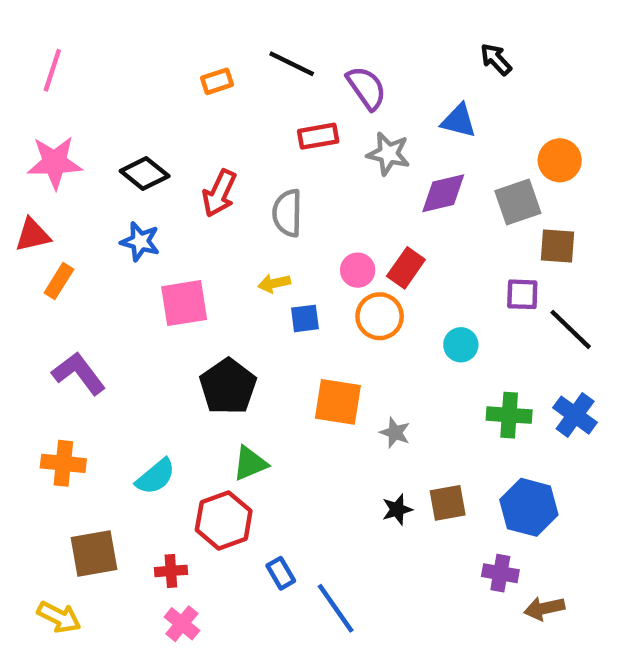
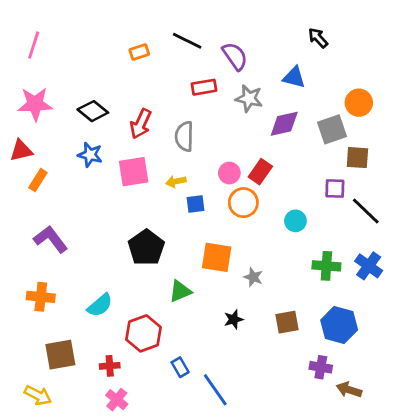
pink square: (184, 303) -> (134, 172), moved
green triangle: (250, 463) -> (180, 291), moved
black star: (397, 509) -> (234, 319), moved
brown arrow: (544, 608) -> (349, 390), turned 30

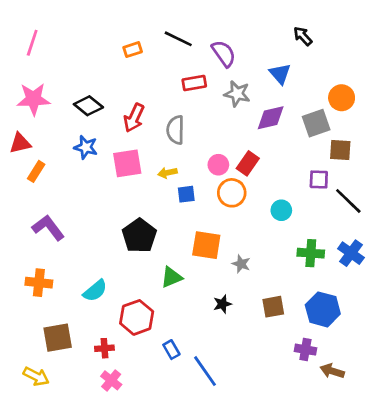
blue triangle: (294, 77) -> (280, 74), turned 35

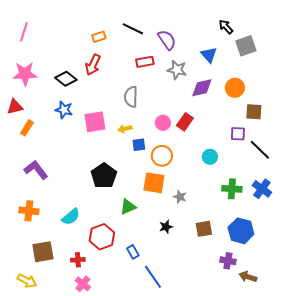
orange circle: (342, 98) -> (235, 88), moved
red arrow: (134, 118) -> (93, 65), moved
gray square: (316, 123) -> (246, 46), moved
orange circle: (232, 193) -> (162, 156), moved
blue rectangle: (171, 350) -> (133, 252), moved

